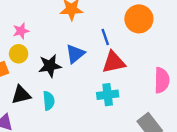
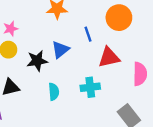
red triangle: (114, 62) -> (109, 57), moved
cyan semicircle: (49, 101) -> (54, 92), moved

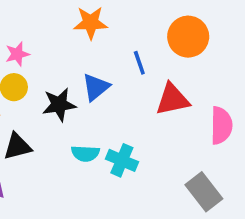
cyan cross: (90, 87) -> (122, 160), moved, turned 30
cyan semicircle: (54, 92) -> (85, 153), turned 98

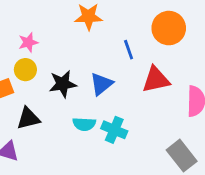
blue triangle: (96, 87) -> (101, 84), moved

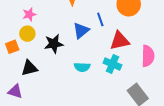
blue triangle: (101, 84) -> (81, 31), moved
cyan semicircle: (84, 124) -> (82, 67), moved
cyan cross: (114, 130) -> (112, 64), moved

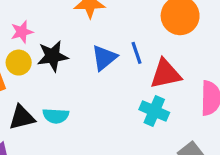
blue line: (100, 19) -> (136, 53), moved
black star: (54, 44) -> (53, 56), moved
cyan semicircle: (82, 67) -> (56, 116), moved

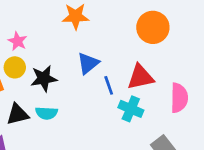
pink star: (22, 32) -> (18, 41), turned -30
blue line: (136, 53) -> (109, 85), moved
black star: (53, 56) -> (44, 78), moved

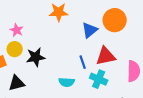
blue triangle: (88, 63) -> (90, 30), moved
cyan semicircle: (47, 113) -> (67, 82), moved

